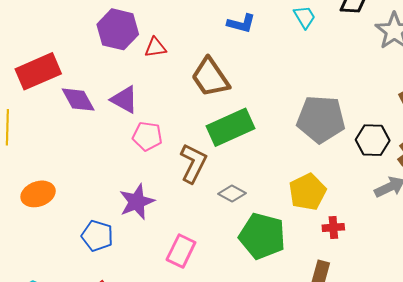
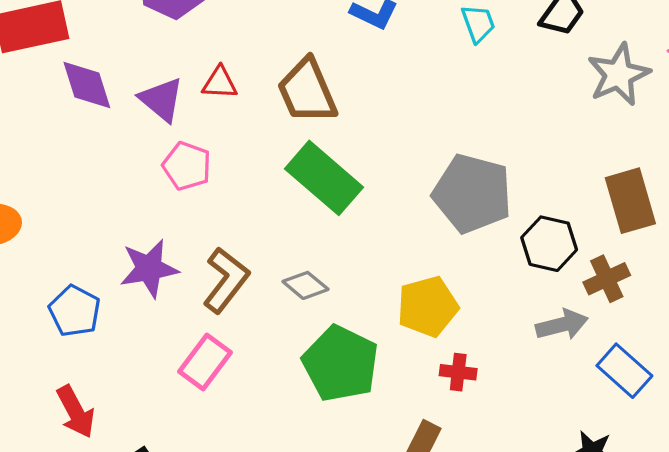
red triangle: (155, 48) -> (220, 83), moved
green rectangle: (231, 127) -> (324, 178), turned 54
brown L-shape: (193, 163) -> (226, 280), moved

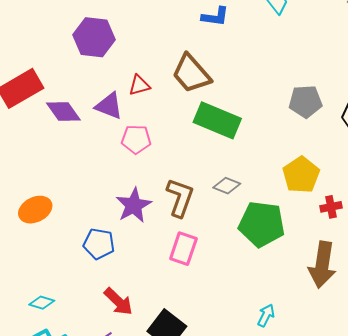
gray pentagon: (472, 193) -> (305, 101), size x0.7

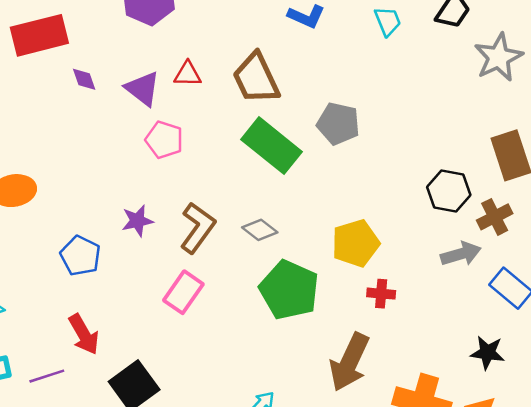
gray pentagon: (305, 101) -> (338, 124), moved
purple diamond: (63, 111) -> (84, 79), size x0.6
purple star: (134, 205) -> (137, 221), size x0.7

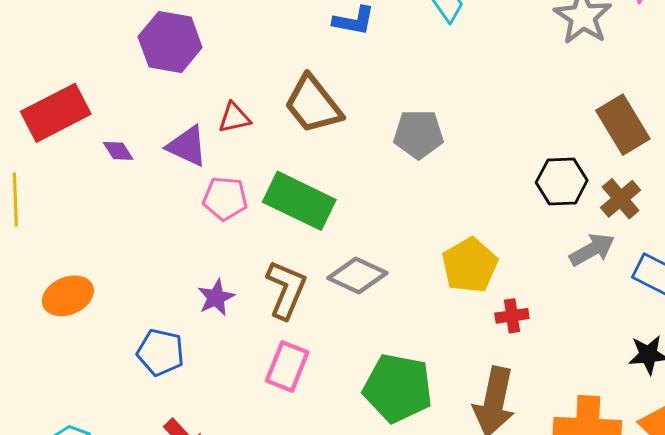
green rectangle: (271, 146) -> (299, 201), moved
gray diamond: (260, 230) -> (357, 276), size x1.4
green pentagon: (289, 290) -> (398, 388), moved

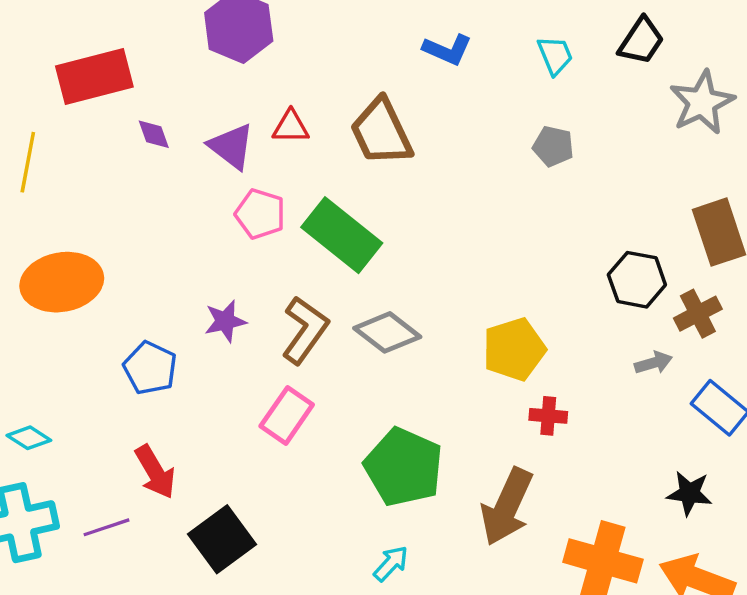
gray pentagon: (418, 134) -> (553, 146), moved, size x0.7
gray arrow: (592, 250) -> (653, 363), size x0.7
orange ellipse: (68, 296) -> (62, 282), size x1.4

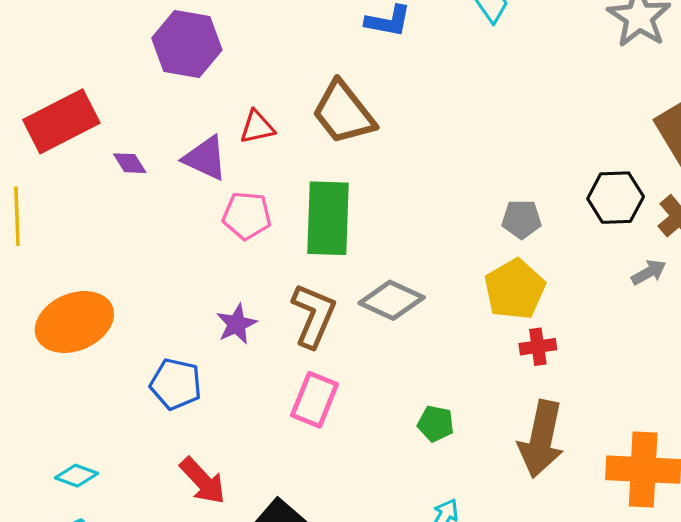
gray pentagon: (553, 146) -> (522, 219), moved
green rectangle: (342, 235) -> (328, 218), turned 66
red cross: (548, 416) -> (538, 347), moved
green pentagon: (404, 467) -> (436, 424), size x0.5

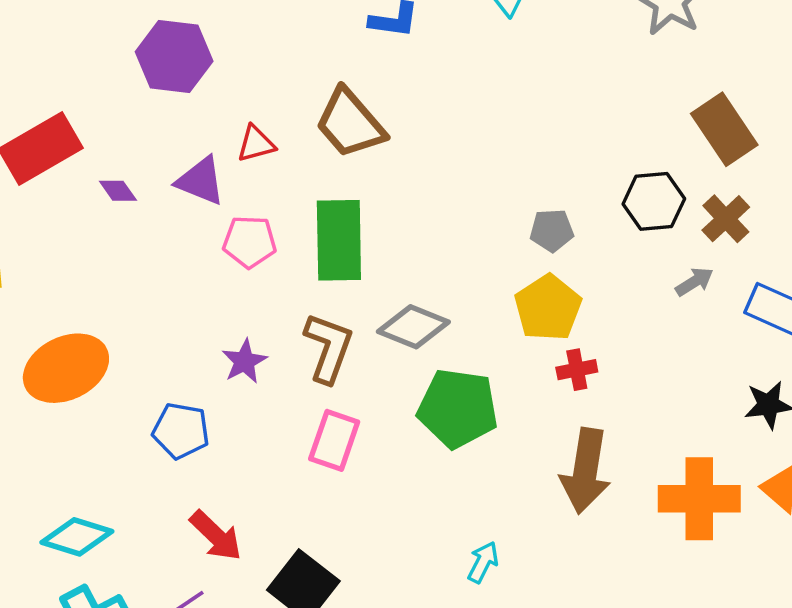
green pentagon: (436, 424) -> (458, 408), moved, size x2.0
cyan diamond: (76, 476) -> (77, 537), size x1.5

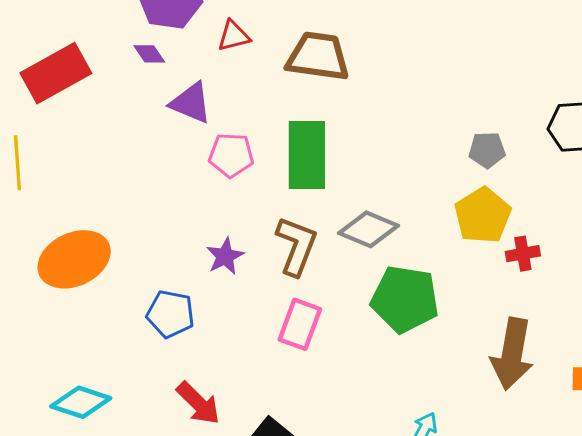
brown trapezoid: (350, 123) -> (318, 56), turned 138
red triangle: (256, 144) -> (234, 36), moved
purple diamond: (118, 191) -> (149, 54), moved
red cross: (577, 370) -> (523, 254), moved

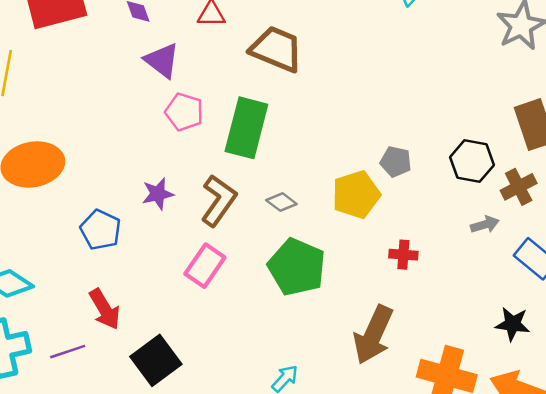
yellow pentagon: (483, 215) -> (356, 195), moved
gray diamond: (369, 229) -> (281, 202), size x0.6

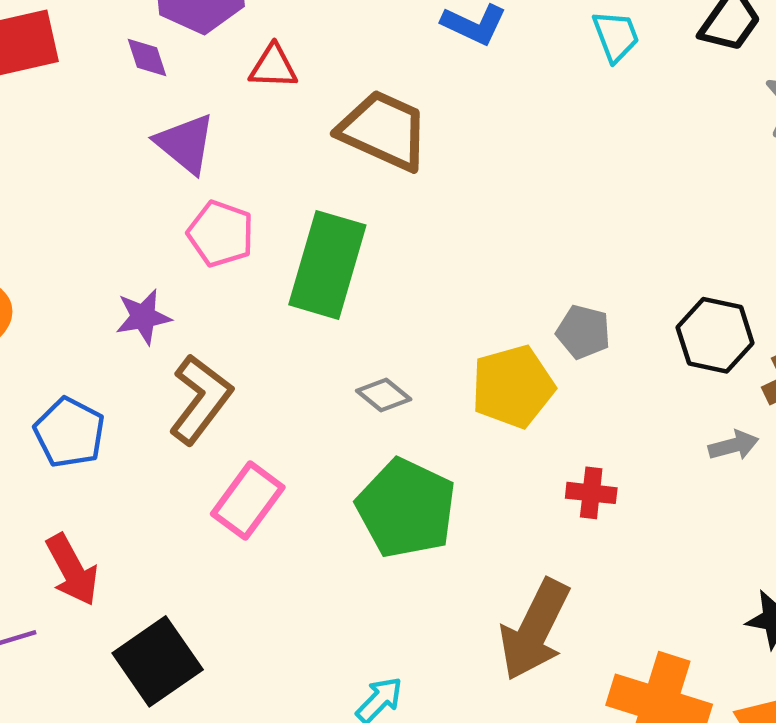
purple star: (158, 194) -> (143, 317), moved
brown L-shape: (219, 200) -> (200, 399), moved

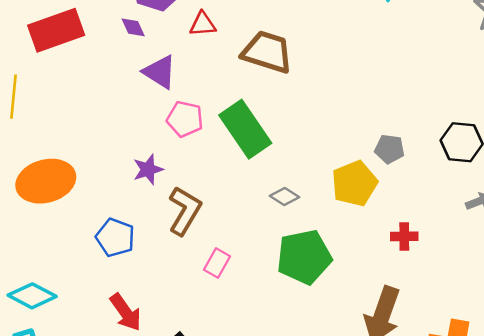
green rectangle: (327, 265) -> (245, 129), turned -44
pink rectangle: (248, 501) -> (217, 263), size x0.7
green pentagon: (406, 508) -> (304, 257), turned -30

